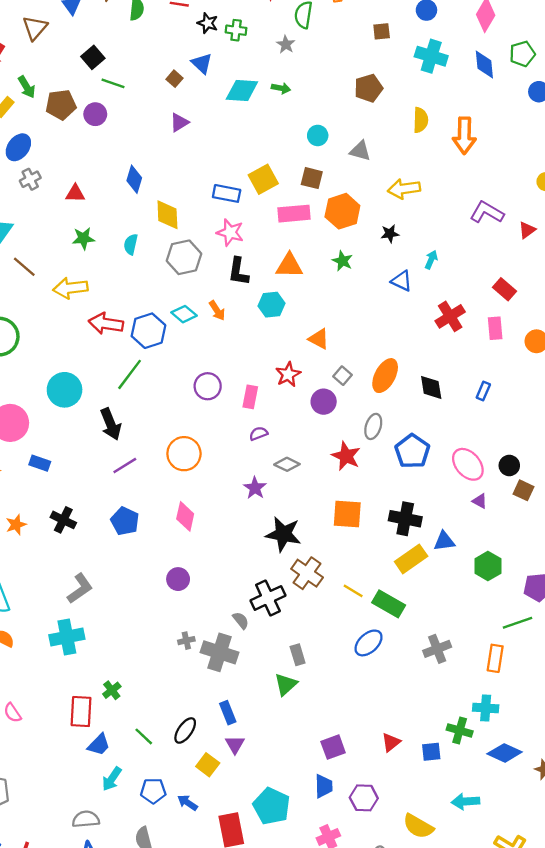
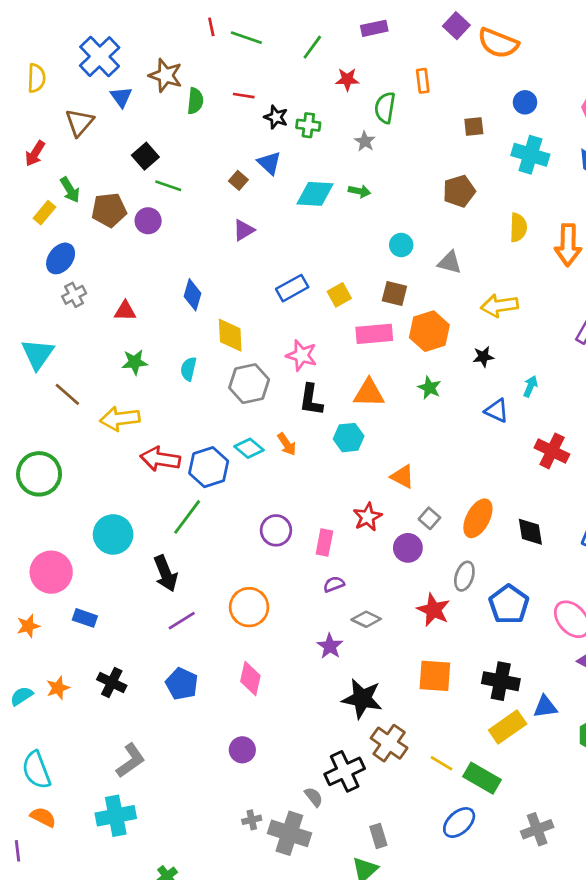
yellow square: (263, 179) -> (339, 295), size x0.7
blue rectangle: (227, 193) -> (292, 288), moved, turned -40
red cross: (450, 316) -> (552, 451), turned -32

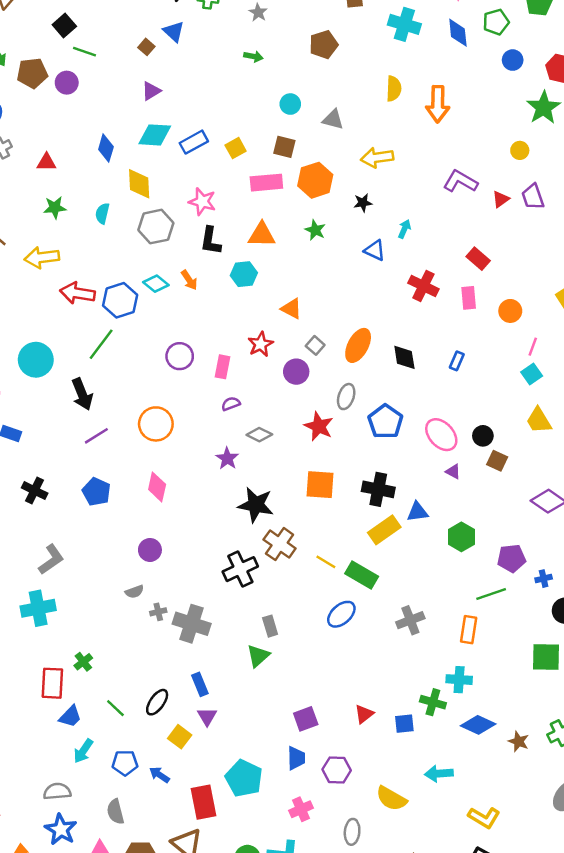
brown pentagon: (459, 191) -> (324, 45), moved
cyan diamond: (315, 194) -> (155, 135), moved
gray semicircle: (314, 797) -> (134, 592), moved, turned 108

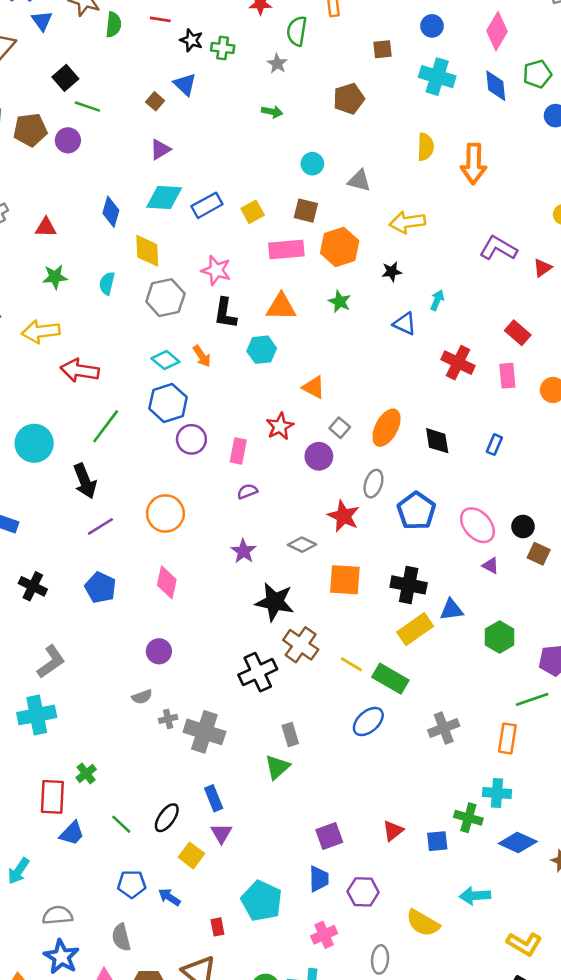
blue hexagon: (120, 300) -> (168, 403), moved
gray diamond: (259, 435) -> (302, 545), moved
cyan arrow: (83, 751) -> (19, 871), moved
red rectangle: (203, 802) -> (217, 927), size x0.5

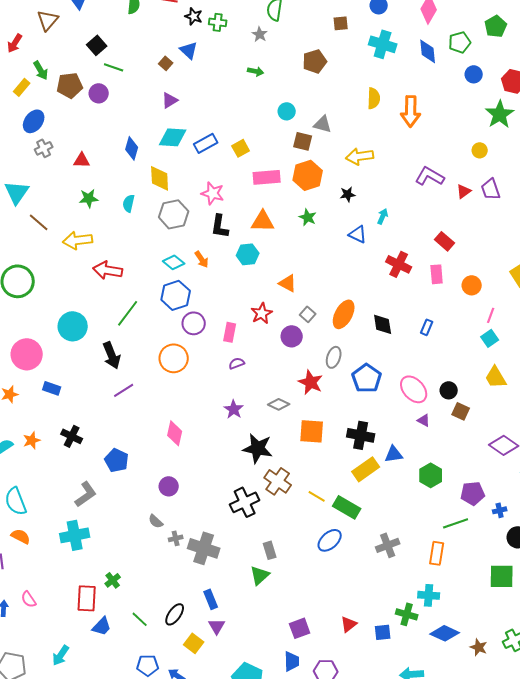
brown square: (306, 211) -> (303, 141), moved
orange circle: (165, 513) -> (174, 358), moved
blue pentagon: (100, 588) -> (117, 460), moved
gray semicircle: (142, 697) -> (156, 521), turned 63

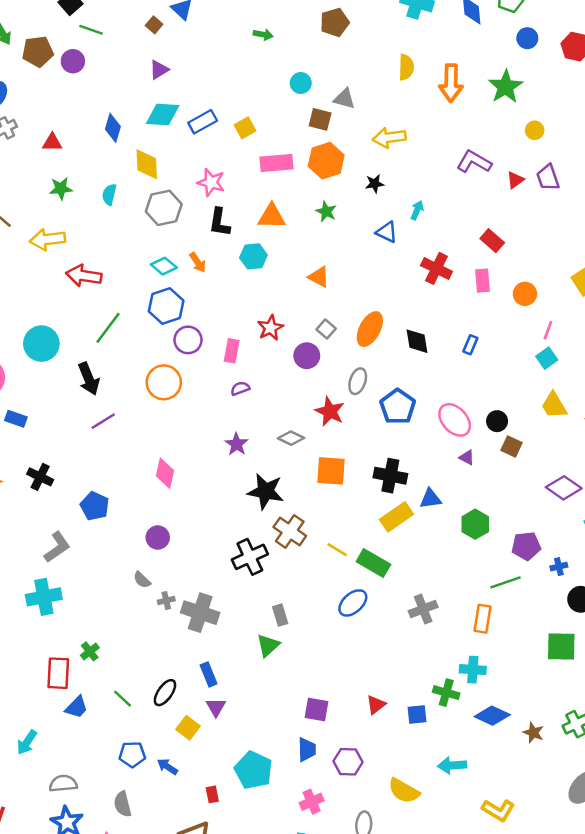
green star: (500, 114) -> (506, 87), moved
orange triangle: (288, 283) -> (319, 277), moved
purple square: (300, 628) -> (316, 710), turned 30

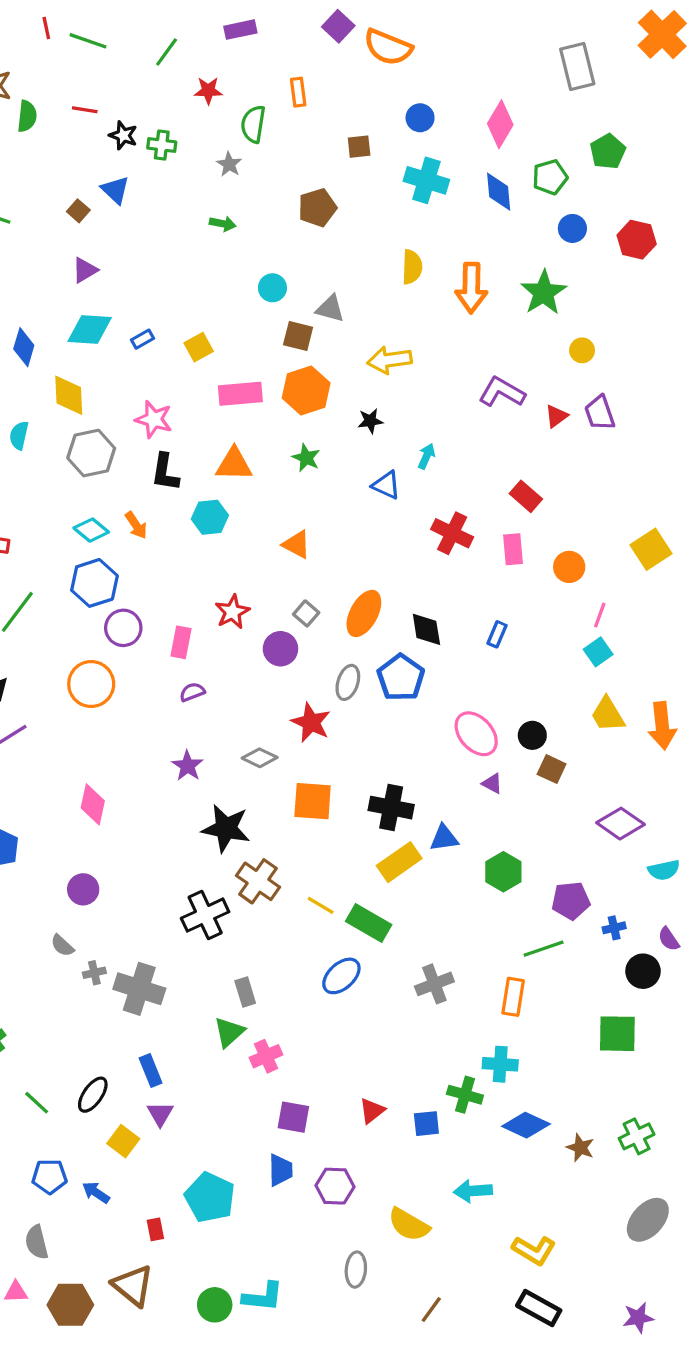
blue rectangle: (203, 122) -> (143, 339), size x0.6
blue pentagon: (398, 407) -> (401, 678), moved
pink cross: (312, 802) -> (266, 1056), moved

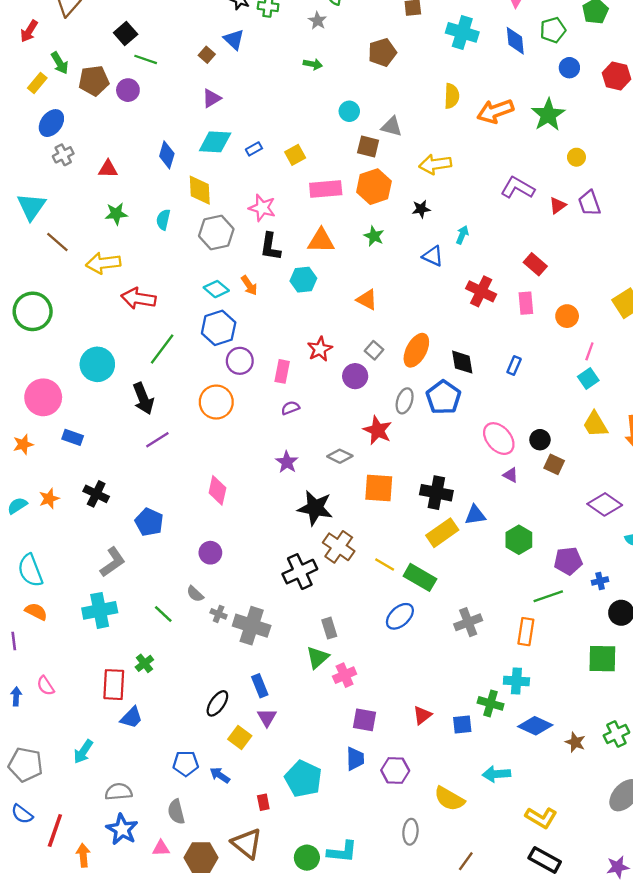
orange arrow: (471, 288) -> (495, 111), turned 69
gray cross: (94, 973) -> (219, 614), turned 35
green line: (37, 1103) -> (163, 614), moved

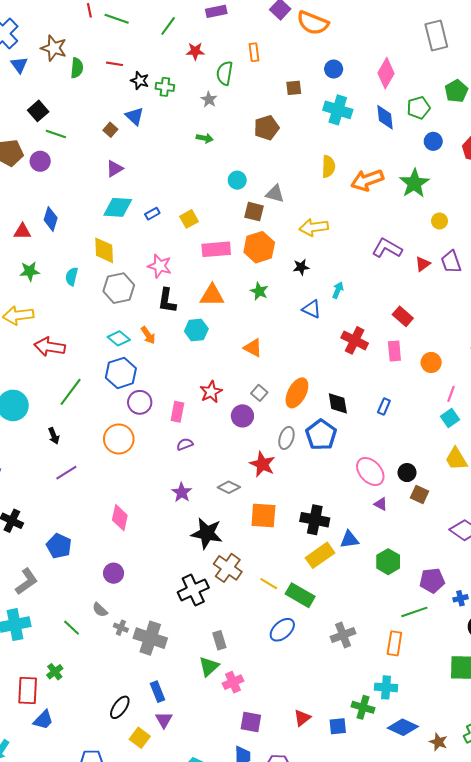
blue diamond: (167, 155) -> (51, 219), moved
black arrow: (143, 399) -> (54, 436), size x0.6

